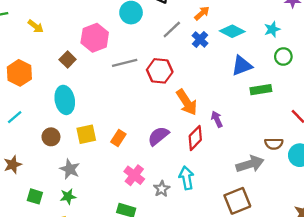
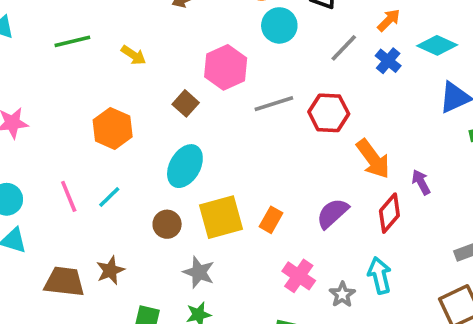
cyan ellipse: (65, 100) -> (185, 166), turned 44
yellow square: (86, 134) -> (221, 217), size x1.4

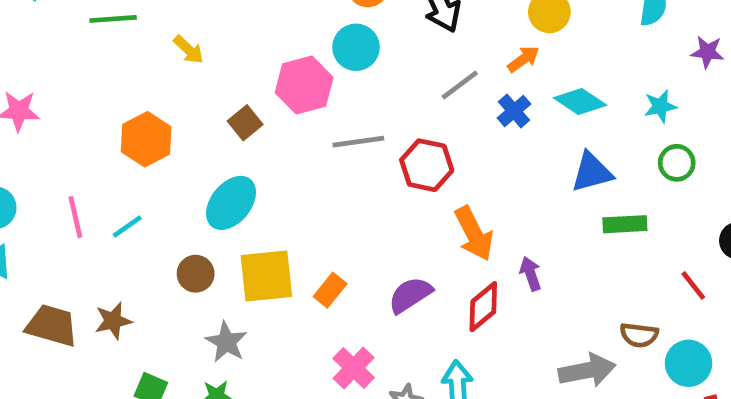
cyan circle: (279, 25) -> (356, 47), moved

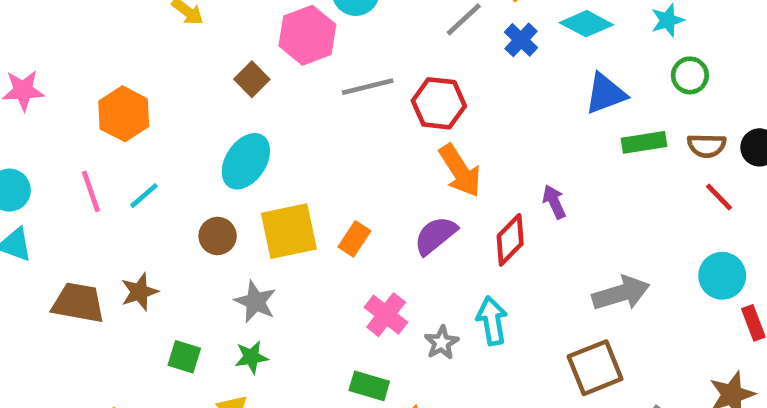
orange hexagon: (146, 139) -> (124, 114), moved
orange arrow: (474, 234) -> (460, 171), moved
brown semicircle: (639, 335) -> (707, 146), moved

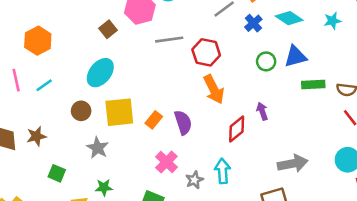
green circle: (690, 75) -> (266, 61), moved
purple semicircle: (435, 235) -> (183, 122), moved, turned 105
green star: (251, 357) -> (104, 187), moved

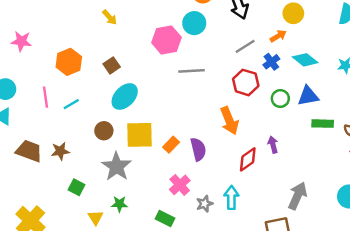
brown square: (108, 29) -> (112, 65), moved
red hexagon: (206, 52) -> (246, 82), moved
gray star: (98, 148) -> (117, 167), size x1.4
gray arrow: (293, 164) -> (298, 196), turned -60

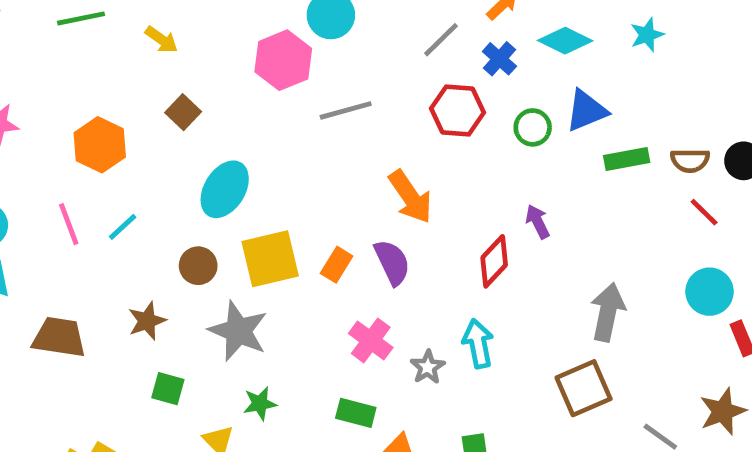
brown square: (112, 65) -> (183, 112), moved
orange arrow: (229, 121) -> (410, 197), moved
brown star: (60, 151) -> (147, 321), moved

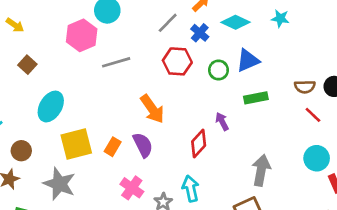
cyan star: (647, 35) -> (280, 18), turned 30
green rectangle: (627, 159) -> (256, 98), moved
brown circle: (198, 266) -> (21, 151), moved

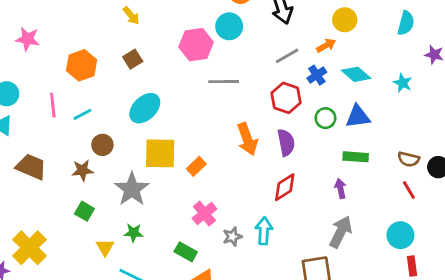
purple arrow: (222, 121) -> (340, 189), moved
purple semicircle: (143, 145) -> (286, 143), moved

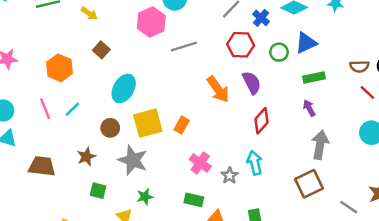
brown circle: (102, 145) -> (110, 128), moved

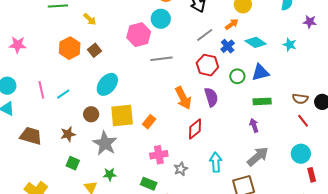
orange hexagon: (60, 68) -> (70, 48), moved
red diamond: (262, 121) -> (195, 129), moved
gray arrow: (320, 145) -> (258, 156), turned 30
pink cross: (200, 163) -> (159, 155), turned 36
cyan arrow: (255, 163) -> (216, 162), moved

